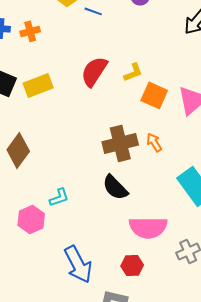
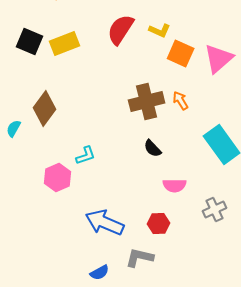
yellow L-shape: (133, 72) -> (160, 30), turned 45
black semicircle: (115, 187) -> (153, 148), moved, size x0.7
pink semicircle: (148, 227) -> (175, 186), size x0.6
blue arrow: (78, 264) -> (105, 222), turned 141

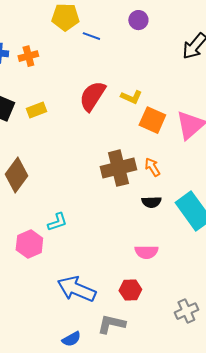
yellow rectangle: (65, 44) -> (36, 110), size x0.7
black semicircle: (153, 148) -> (151, 202), moved, turned -48
gray cross: (215, 210) -> (186, 311), moved

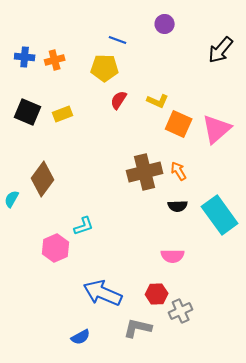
yellow pentagon: (65, 17) -> (105, 68), moved
red semicircle: (92, 96) -> (119, 100), size x0.6
gray cross: (186, 311) -> (181, 311), moved
blue semicircle: (71, 339) -> (81, 337), moved

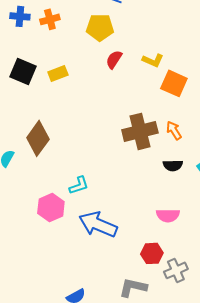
blue arrow: (103, 293) -> (98, 224), moved

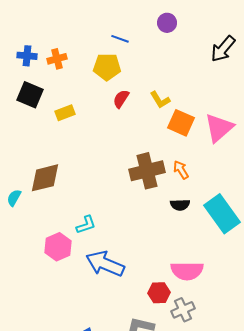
yellow L-shape: (153, 60) -> (160, 100), turned 35
black square: (23, 71) -> (30, 95), moved
brown diamond: (38, 138) -> (45, 178), turned 40
pink semicircle: (168, 215) -> (187, 271), moved, size x1.4

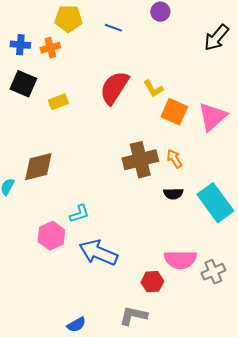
yellow pentagon: (107, 67) -> (68, 19), moved
red semicircle: (121, 99) -> (114, 88), size x1.8
gray cross: (183, 310) -> (213, 272), moved

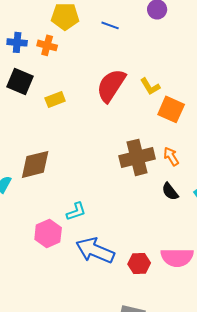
orange cross: (50, 48) -> (47, 45), turned 30
black semicircle: (173, 194) -> (170, 191), turned 54
red hexagon: (152, 282) -> (139, 263), moved

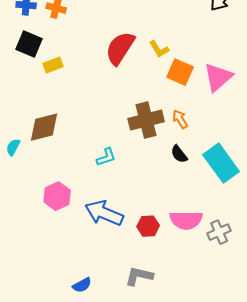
yellow rectangle: (55, 99) -> (53, 65), moved
cyan L-shape: (76, 211) -> (106, 157), moved

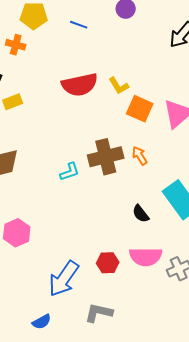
red semicircle: (120, 48) -> (80, 85), turned -135
black semicircle: (179, 154) -> (141, 214), moved
cyan L-shape: (106, 157) -> (70, 172), moved
blue arrow: (104, 213) -> (64, 279), moved, turned -78

